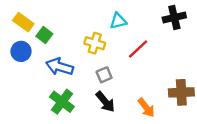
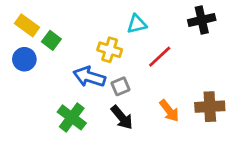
blue arrow: (60, 67) -> (89, 77), moved
orange arrow: (146, 108) -> (169, 111), moved

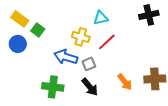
red line: (160, 57) -> (107, 42), moved
green cross: (72, 117) -> (53, 87), turned -30

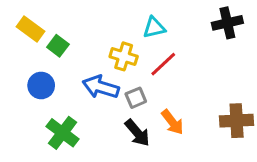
blue circle: (18, 44) -> (41, 85), moved
orange arrow: (125, 82) -> (172, 122), moved
green cross: (53, 87) -> (63, 133), moved, turned 30

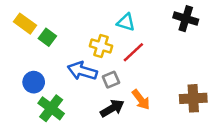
black cross: (227, 23) -> (186, 19), turned 30
cyan triangle: (154, 27) -> (126, 22), turned 30
blue circle: (41, 85) -> (34, 82), moved
black arrow: (137, 133) -> (112, 108), turned -80

